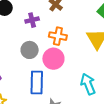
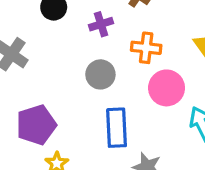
pink circle: (53, 59) -> (167, 88), moved

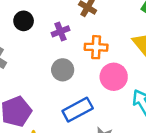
blue rectangle: (117, 128) -> (78, 110), turned 68

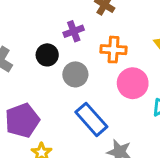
black circle: (24, 21) -> (47, 55), moved
blue rectangle: (78, 110) -> (91, 119), turned 76

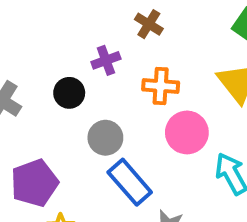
gray circle: (75, 74) -> (105, 138), moved

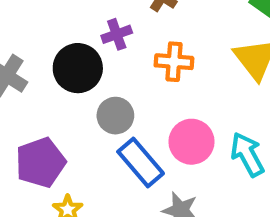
black circle: (69, 93) -> (78, 68), size x1.5
pink circle: (187, 132) -> (191, 142), moved

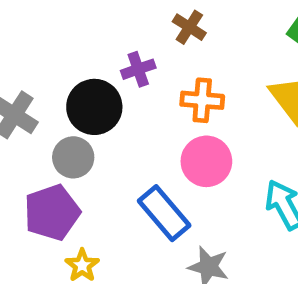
gray circle: (115, 116) -> (73, 157), moved
pink circle: (191, 142) -> (206, 161), moved

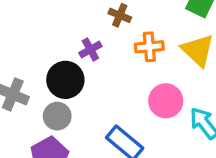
orange cross: (202, 100) -> (149, 47), moved
pink circle: (206, 161) -> (166, 101), moved

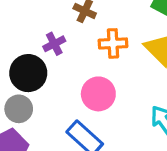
pink circle: (166, 101) -> (98, 94), moved

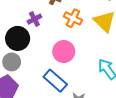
orange cross: (113, 43) -> (73, 18), turned 30

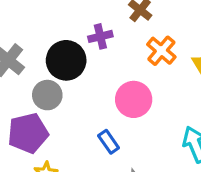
blue rectangle: (55, 81) -> (109, 142), size x0.6

